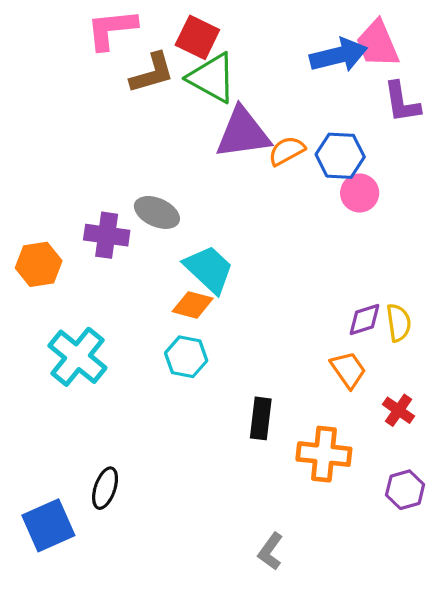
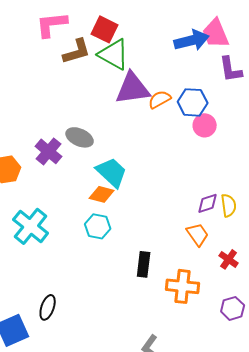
purple cross: (107, 235) -> (49, 151), turned 32

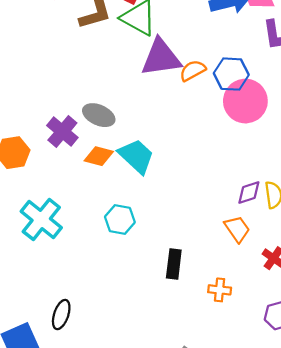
pink circle: (205, 125) -> (245, 101), size x1.6
orange diamond: (102, 194) -> (99, 156), moved
orange cross: (183, 286) -> (220, 290), size x0.6

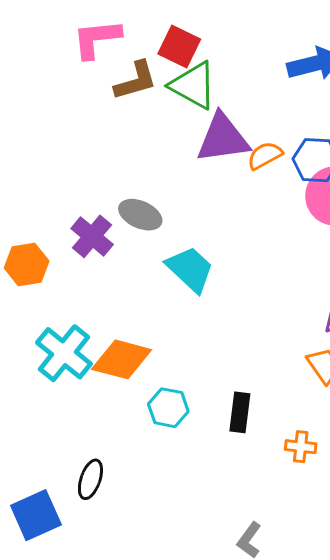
orange diamond: (99, 156) -> (122, 359), moved, size x1.5
cyan hexagon: (120, 220) -> (168, 408), moved

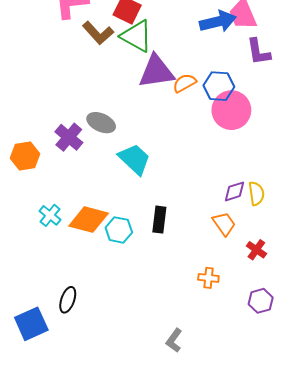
brown L-shape: (136, 81) -> (98, 33), turned 64
cyan cross: (64, 353) -> (50, 215), size x0.6
cyan hexagon: (168, 408) -> (119, 230), moved
black rectangle: (240, 412) -> (159, 220), moved

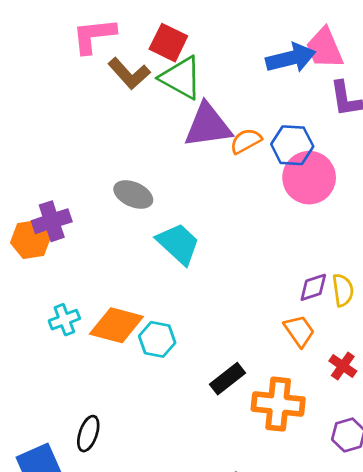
purple cross: (69, 137) -> (52, 221), moved, turned 32
cyan cross: (50, 215) -> (64, 320), turned 30
black rectangle: (159, 220) -> (228, 379), moved, turned 45
orange cross: (208, 278) -> (278, 404), size x1.8

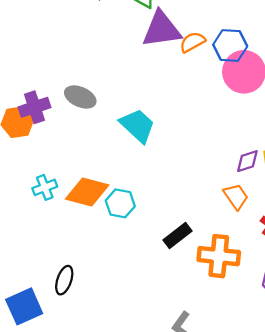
gray ellipse: (133, 194) -> (80, 97), moved

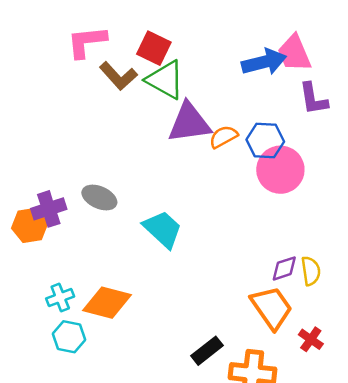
orange trapezoid: (236, 197) -> (272, 308), size x1.5
cyan hexagon: (120, 203) -> (69, 337), moved

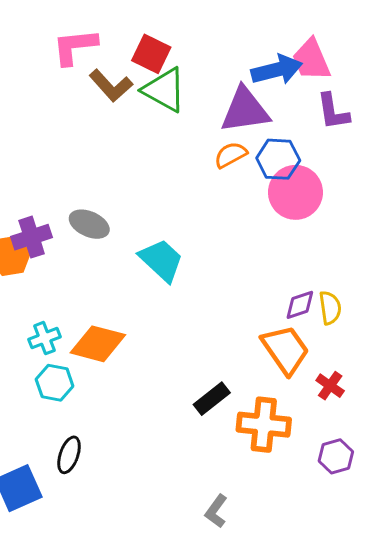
purple triangle: (189, 123) -> (245, 110), moved

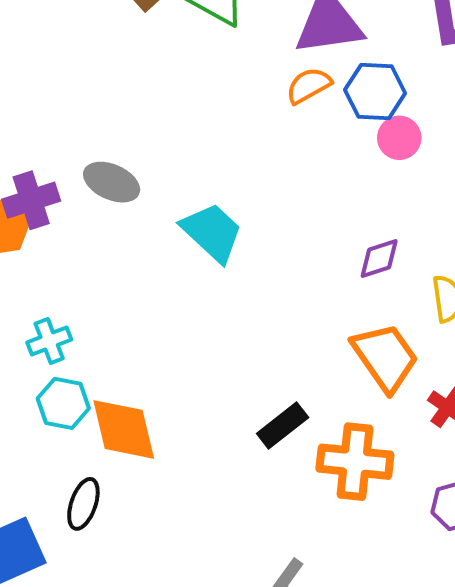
pink circle: (295, 192) -> (399, 138), size x0.6
purple diamond: (300, 305) -> (379, 258), moved
orange diamond: (98, 344) -> (124, 429), moved, turned 62

